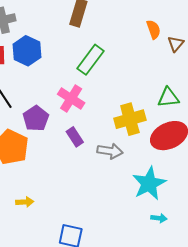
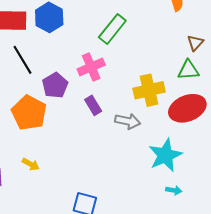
brown triangle: (176, 44) -> (195, 43), moved
pink cross: (71, 99) -> (91, 67), turned 32
yellow arrow: (25, 202) -> (31, 164), moved, turned 30

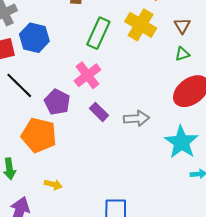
green triangle: (188, 70) -> (182, 54), size x0.7
yellow cross: (149, 90) -> (141, 25), moved, turned -32

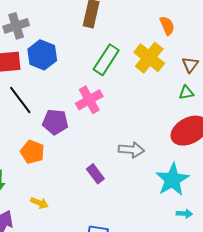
purple pentagon: (57, 102) -> (55, 122), turned -30
purple rectangle: (99, 112) -> (95, 174), moved
orange pentagon: (39, 135) -> (32, 152), size x0.7

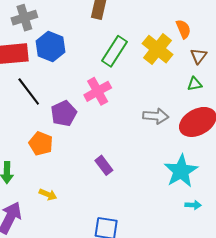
orange semicircle: (167, 26) -> (183, 29), moved
purple pentagon: (55, 122) -> (64, 113), turned -30
gray arrow: (131, 150) -> (156, 116), moved

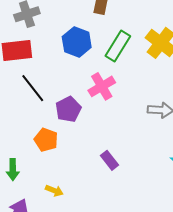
blue hexagon: (50, 46) -> (77, 42), moved

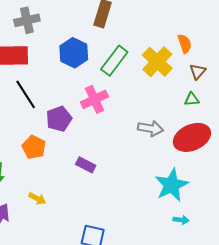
purple rectangle: (110, 160) -> (86, 165), moved, turned -30

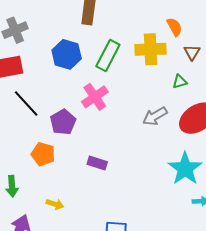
yellow cross: (157, 62) -> (151, 49), turned -36
green triangle: (192, 99) -> (180, 82), moved
gray arrow: (151, 128) -> (155, 116), turned 150

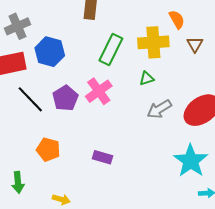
blue hexagon: (67, 54) -> (50, 52), moved
green triangle: (180, 82) -> (147, 78), moved
purple pentagon: (63, 122) -> (65, 98), moved

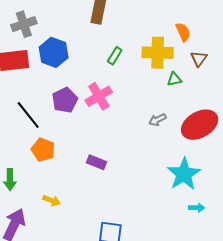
green rectangle: (111, 49) -> (115, 56), size x0.6
green triangle: (147, 78) -> (174, 79), moved
black line: (30, 99) -> (28, 115), moved
gray arrow: (159, 109) -> (157, 120), size x0.7

